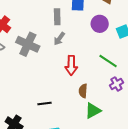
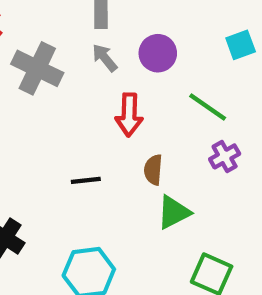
purple circle: (100, 24) -> (158, 53), moved
gray arrow: (59, 39) -> (105, 58), turned 104
black line: (44, 103) -> (86, 180), moved

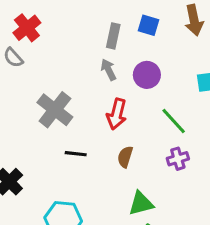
gray cross: (37, 68) -> (55, 110), moved
green triangle: (174, 212) -> (141, 203), moved

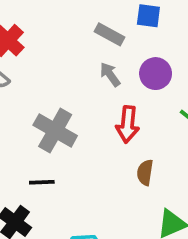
gray rectangle: (113, 36) -> (110, 34), turned -65
black line: (76, 154) -> (42, 182), moved

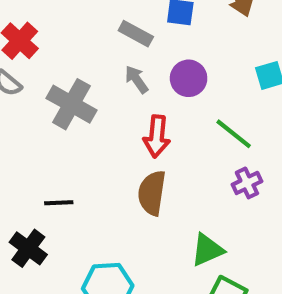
gray cross: (55, 130) -> (71, 104), moved
brown semicircle: (145, 172) -> (152, 193), moved, size x1.5

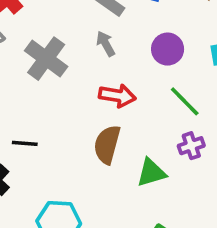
purple circle: (189, 78) -> (168, 49), moved
red arrow: (157, 136) -> (117, 96), turned -93
green triangle: (207, 250) -> (151, 173), moved

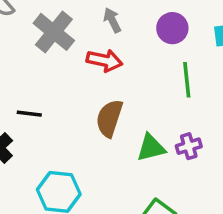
red arrow: (117, 96) -> (105, 61), moved
green line: (185, 101) -> (187, 80), turned 36
purple cross: (191, 146) -> (189, 146), moved

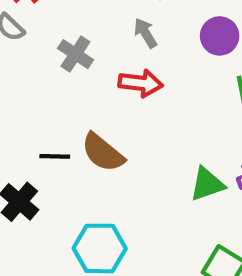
gray cross: (54, 32) -> (75, 54), size x0.7
brown semicircle: (109, 118) -> (103, 153), moved, turned -63

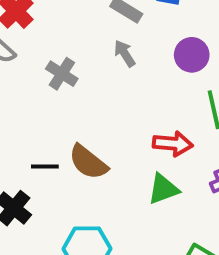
red arrow: (141, 83) -> (173, 144), moved
green triangle: (207, 184) -> (163, 189), moved

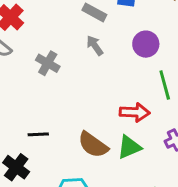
brown semicircle: (88, 162) -> (93, 145), moved

